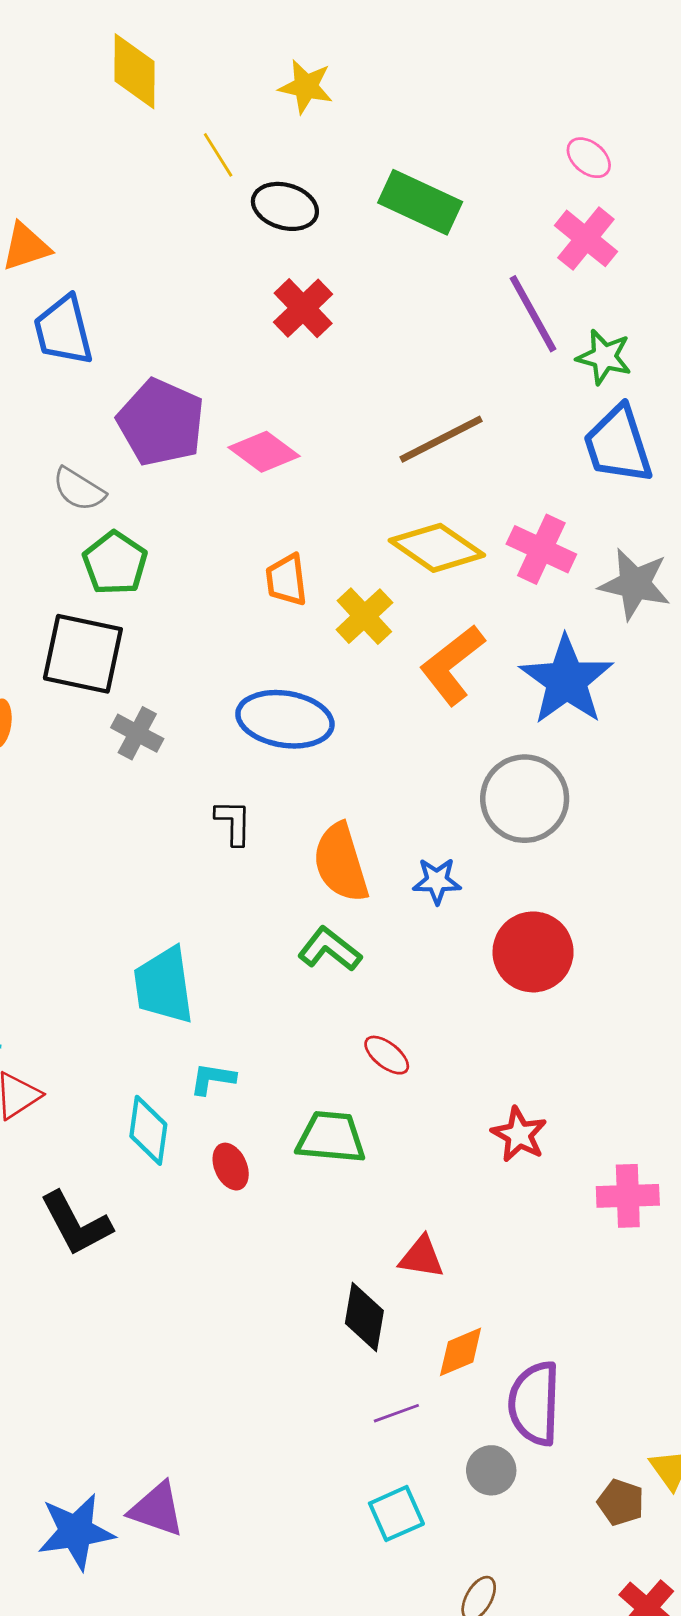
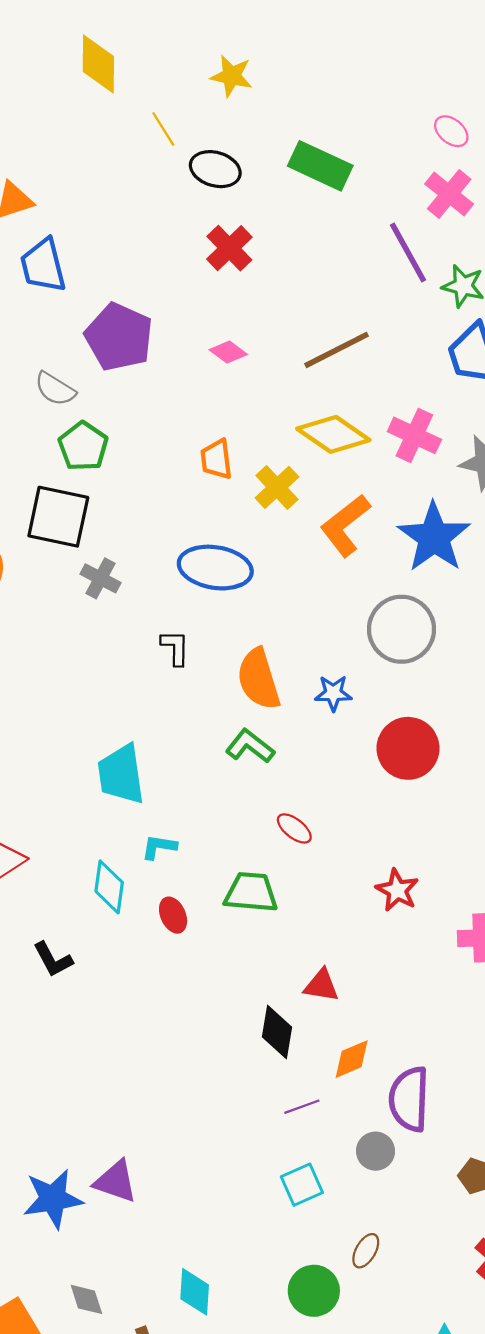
pink diamond: (264, 452) -> (228, 352), moved, size x0.7
black L-shape: (76, 1224) -> (53, 959), size x0.7

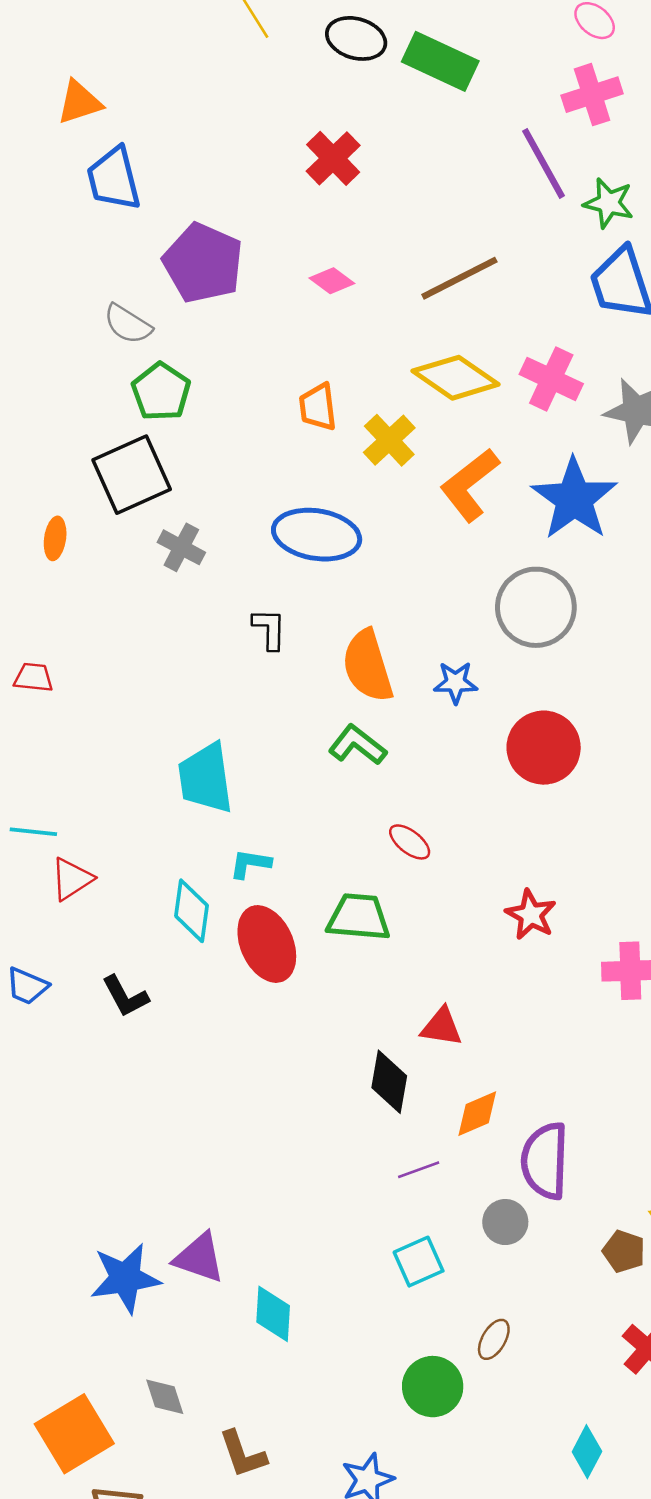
black ellipse: (215, 169) -> (356, 38), moved
pink cross: (449, 194) -> (592, 95), turned 33
black square: (58, 517) -> (132, 475), turned -36
red ellipse: (173, 915) -> (267, 944), size x1.8
cyan diamond: (195, 1292) -> (273, 1314), moved

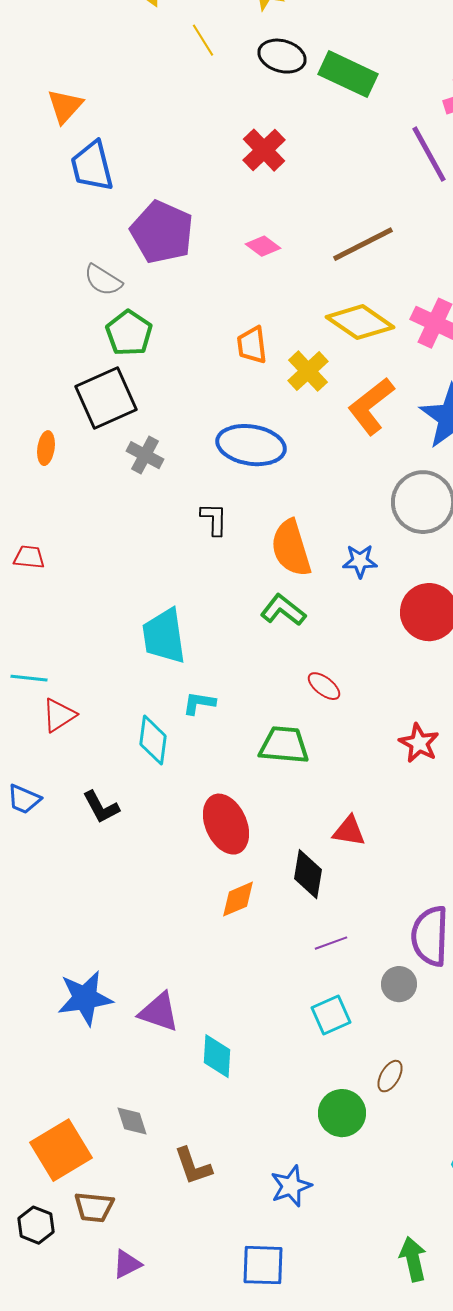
orange triangle: (79, 102) -> (65, 106), turned -30
red ellipse: (267, 944) -> (226, 824), moved
orange diamond: (477, 1114) -> (238, 899), moved
blue star: (125, 1278) -> (85, 998), moved

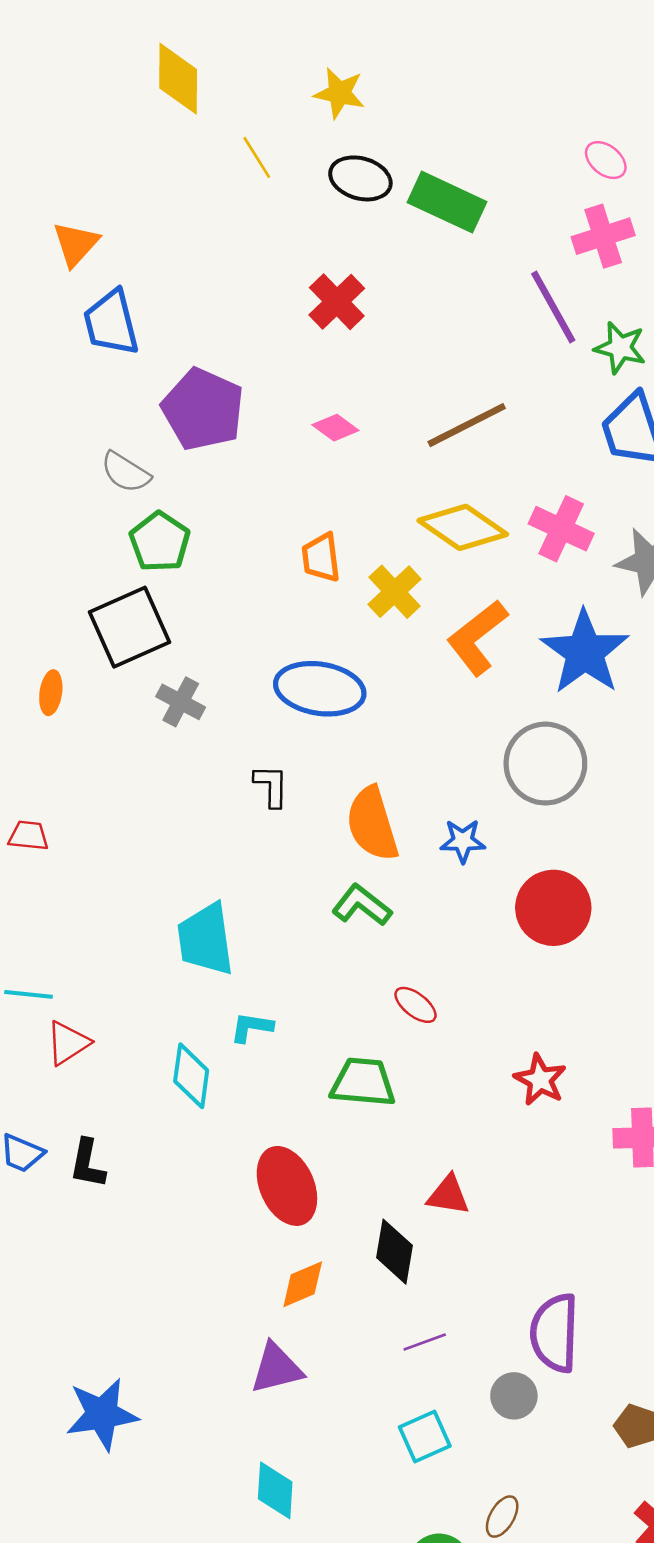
black L-shape: (101, 807) -> (88, 1164), moved, turned 39
purple triangle: (159, 1012) -> (276, 1368), moved, turned -33

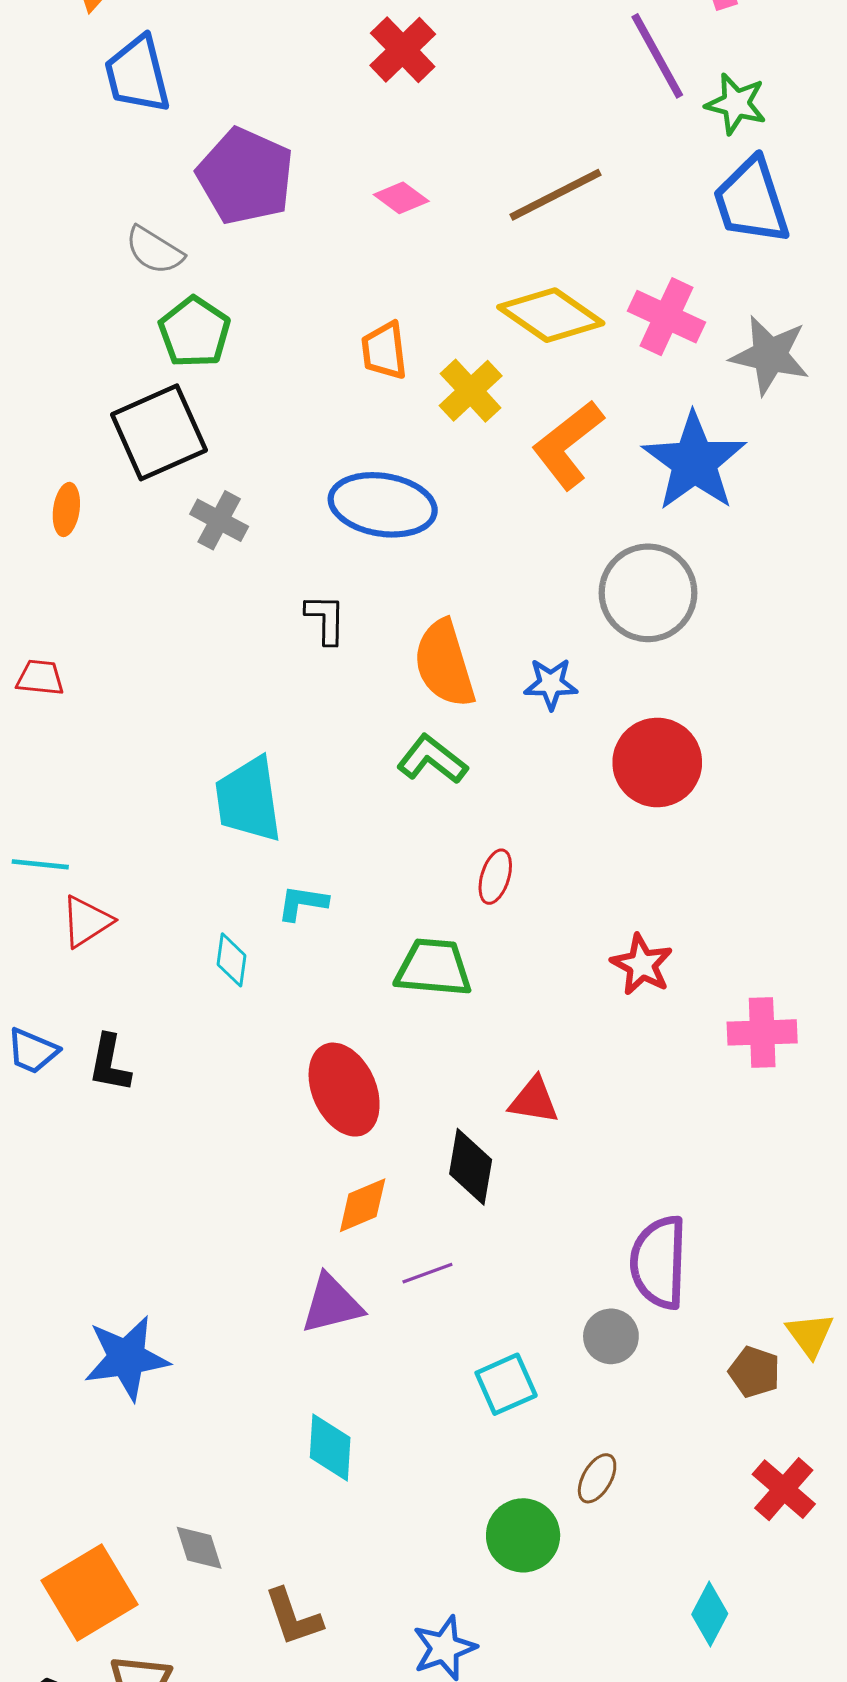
red ellipse: (416, 1005) -> (495, 877), turned 69
cyan diamond: (191, 1076) -> (231, 960), size x0.7
purple line: (425, 1342) -> (427, 1273), moved

